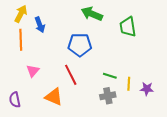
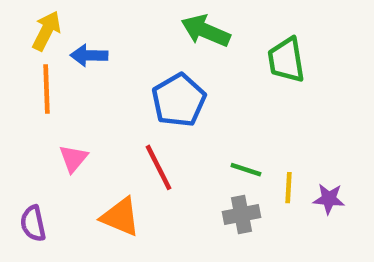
blue arrow: (40, 25) -> (89, 55), turned 112
blue pentagon: (80, 45) -> (179, 100), turned -30

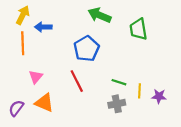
orange triangle: (120, 217) -> (44, 103), moved
purple semicircle: (33, 223) -> (16, 108), turned 49

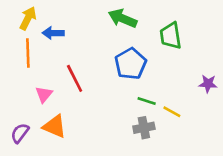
blue pentagon: (86, 49) -> (131, 64), moved
red line: (77, 81) -> (75, 78), moved
yellow line: (139, 91) -> (172, 112), turned -64
purple star: (159, 96) -> (208, 84), moved

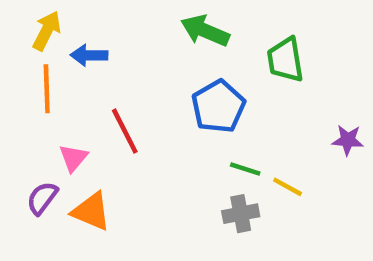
purple semicircle: (20, 133) -> (42, 198), moved

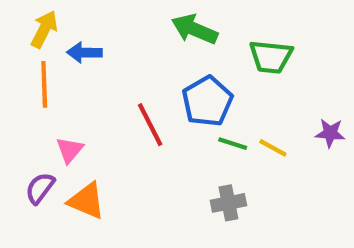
green trapezoid: (285, 60) -> (271, 57), turned -75
red line: (125, 131) -> (150, 125), moved
green line: (245, 169) -> (233, 144), moved
yellow line: (288, 187) -> (273, 148), moved

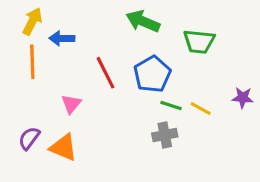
red line: (150, 125) -> (106, 73), moved
pink triangle: (70, 150) -> (71, 104), moved
gray cross: (228, 203) -> (165, 135), moved

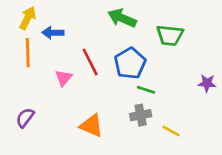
pink triangle: (71, 104) -> (64, 78), moved
yellow line: (201, 109) -> (171, 131), moved
orange triangle: (63, 148) -> (91, 126), moved

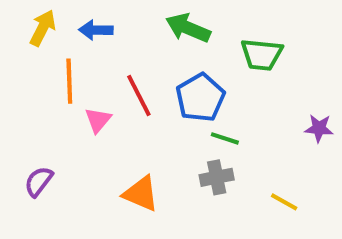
blue arrow: (53, 33) -> (96, 30), moved
orange line: (28, 53) -> (69, 81), moved
yellow line: (171, 131) -> (284, 202), moved

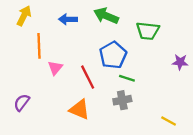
blue arrow: (96, 30) -> (68, 19), moved
red line: (139, 95) -> (88, 77), moved
purple star: (319, 128) -> (180, 62), moved
yellow line: (284, 202) -> (169, 121), moved

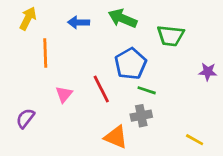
pink triangle: (55, 68) -> (64, 94), moved
orange triangle: (79, 109) -> (116, 137), moved

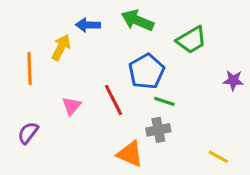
yellow arrow: (28, 18) -> (61, 47), moved
green trapezoid: (171, 36) -> (191, 40), turned -36
orange line: (45, 53) -> (30, 68), moved

